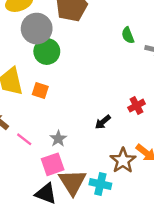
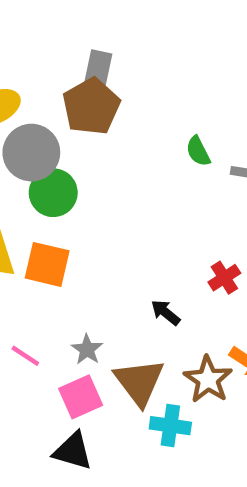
orange square: (40, 90) -> (47, 264), size x1.5
black arrow: (103, 122) -> (166, 313), turned 84
brown triangle: (72, 182) -> (139, 382), moved

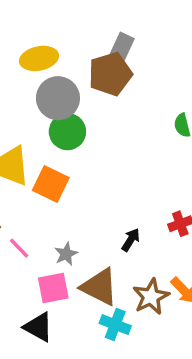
black arrow: (166, 313) -> (131, 240), turned 70
brown triangle: (139, 382) -> (99, 287), turned -39

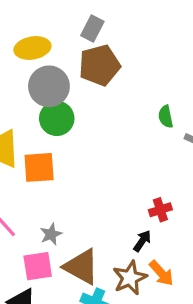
gray rectangle: (122, 47) -> (92, 28), moved
orange square: (51, 184) -> (39, 167), turned -32
black arrow: (131, 240) -> (142, 241), moved

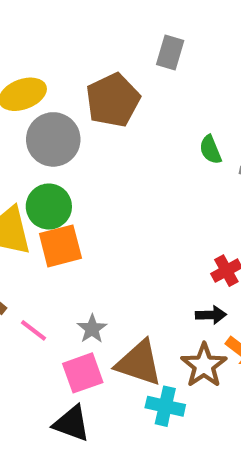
gray rectangle: (92, 28) -> (170, 52), moved
green circle: (57, 118) -> (49, 207), moved
black arrow: (142, 241) -> (211, 315), turned 65

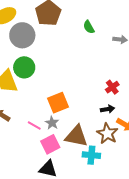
green semicircle: (210, 150) -> (89, 27), moved
orange square: (60, 246) -> (58, 103), moved
pink line: (33, 330) -> (34, 126), moved

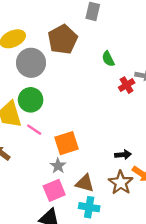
red cross: (112, 87) -> (127, 85), moved
pink line: (34, 126) -> (34, 130), moved
brown triangle: (76, 136) -> (85, 183), size x0.7
cyan cross: (91, 155) -> (89, 207), moved

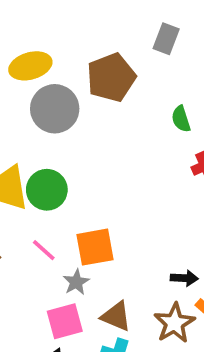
green circle: (31, 100) -> (47, 190), moved
pink line: (34, 130) -> (44, 250), moved

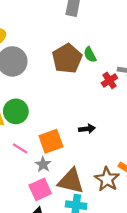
brown pentagon: (111, 78) -> (67, 59), moved
black arrow: (184, 278) -> (87, 129), moved
brown triangle: (116, 316) -> (71, 181), size x1.4

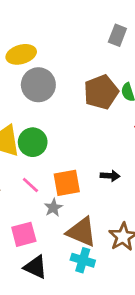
pink square: (40, 189) -> (24, 234), moved

